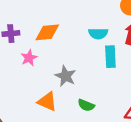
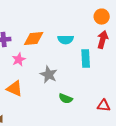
cyan semicircle: (98, 34) -> (66, 40), moved
orange triangle: (47, 102) -> (15, 89), moved

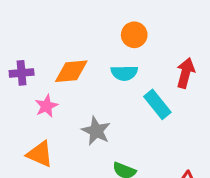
orange circle: (102, 17) -> (134, 35), moved
cyan rectangle: (86, 59) -> (157, 104), turned -36

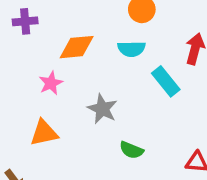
purple cross: (22, 73) -> (25, 21), moved
orange triangle: (40, 154) -> (44, 133), turned -36

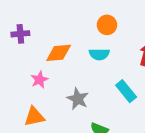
cyan rectangle: (166, 81) -> (126, 91), moved

